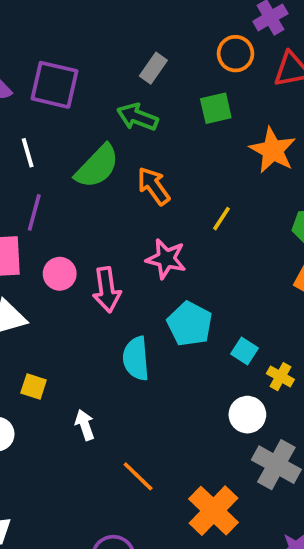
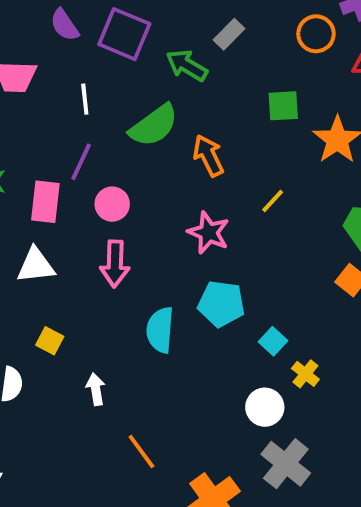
green square: (216, 108) -> (283, 106), moved
green arrow: (137, 117) -> (187, 65), moved
pink circle: (60, 274) -> (112, 204), moved
pink arrow: (107, 290) -> (115, 264), moved
cyan pentagon: (190, 324) -> (221, 304), turned -30

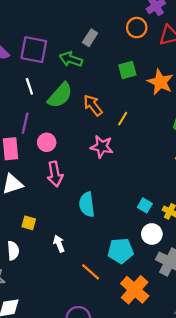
white line: (85, 99) -> (29, 86), moved
yellow line: (273, 201) -> (123, 119), moved
cyan pentagon: (221, 304) -> (121, 251), moved
cyan square: (273, 341) -> (145, 205), moved

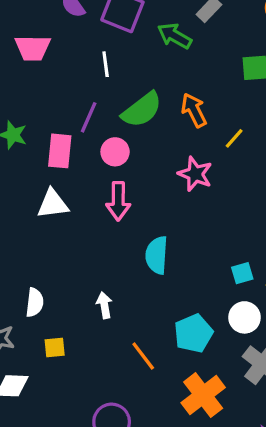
green semicircle: (60, 95) -> (142, 110), moved
cyan square: (145, 205) -> (242, 273), turned 32
yellow square: (29, 223) -> (55, 348), moved, turned -32
cyan pentagon: (121, 251) -> (193, 333), turned -30

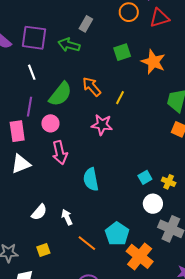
white semicircle: (35, 302) -> (39, 212), moved, turned 48
cyan pentagon: (193, 333) -> (117, 234), moved
orange line: (143, 356) -> (87, 243), moved

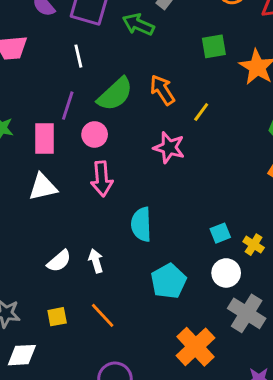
white arrow: (67, 217) -> (96, 261), moved
cyan pentagon: (117, 234) -> (169, 281), moved
orange line: (87, 243) -> (103, 315), moved

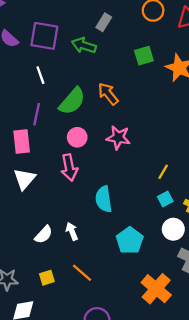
yellow line: (201, 112) -> (163, 172), moved
pink circle: (95, 134) -> (77, 137), moved
white triangle: (43, 187) -> (24, 179), turned -30

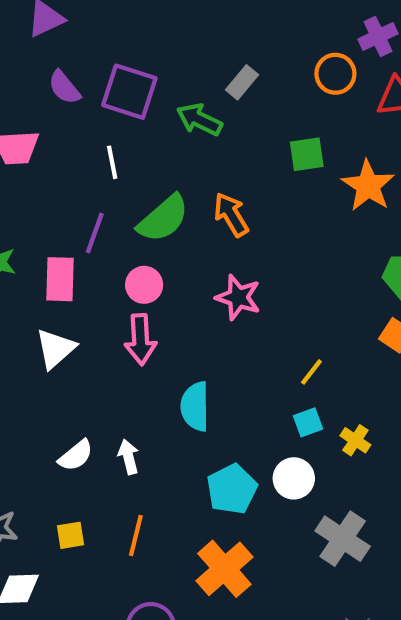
pink circle: (77, 137) -> (144, 285), moved
white circle: (173, 229) -> (294, 478), moved
orange line: (82, 273) -> (136, 535), turned 55
orange cross: (156, 289) -> (224, 569), moved

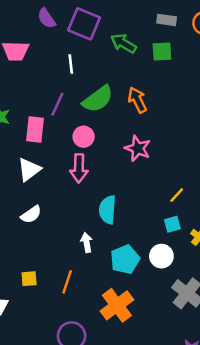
gray rectangle: (242, 82) -> (167, 20), moved, turned 54
green square: (307, 154) -> (162, 51), moved
white semicircle: (76, 455) -> (31, 215), moved
white arrow: (128, 457) -> (87, 243), moved

